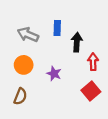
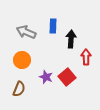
purple star: (54, 74) -> (46, 77), moved
red square: (91, 91) -> (67, 77), moved

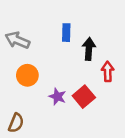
gray arrow: (26, 32) -> (17, 40), moved
brown semicircle: (19, 89) -> (16, 123), moved

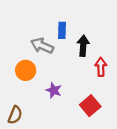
gray arrow: (17, 40) -> (42, 46), moved
red square: (84, 97) -> (90, 106), moved

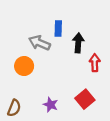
purple star: (54, 90) -> (51, 105), moved

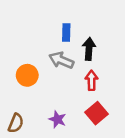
gray arrow: (40, 43) -> (61, 60), moved
red arrow: (95, 63) -> (91, 80), moved

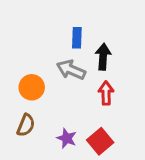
red square: (97, 113) -> (100, 141), moved
brown semicircle: (16, 123) -> (26, 125), moved

